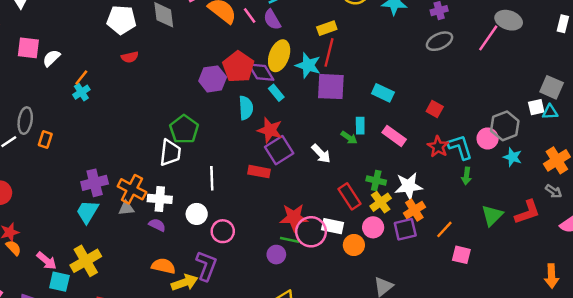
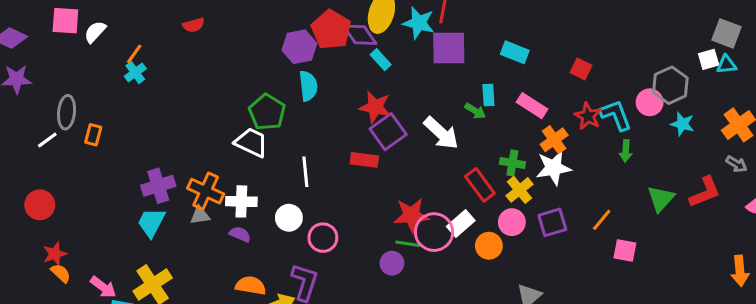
cyan semicircle: (246, 108) -> (308, 86), moved
white trapezoid: (170, 153) -> (251, 142), turned -68
white arrow: (321, 154) -> (441, 133), size x1.4
orange cross: (414, 210) -> (554, 140), moved
white rectangle: (333, 226) -> (461, 223), turned -50

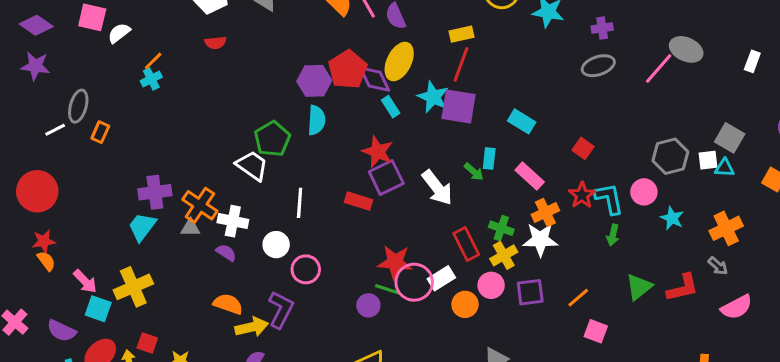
cyan star: (419, 23) -> (433, 97), moved
gray hexagon: (670, 85) -> (670, 156), moved
red circle: (40, 205) -> (37, 191), size x1.4

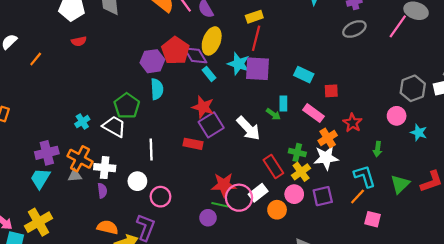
cyan cross: (151, 79) -> (82, 122), moved
red square: (583, 148) -> (331, 91), moved, turned -32
cyan L-shape: (609, 199) -> (365, 176), moved
purple semicircle: (226, 253) -> (102, 191), turned 56

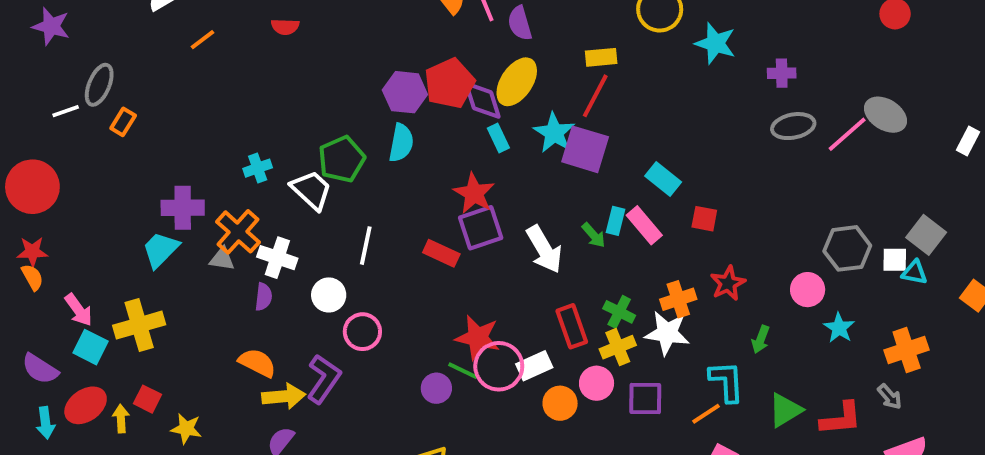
gray ellipse: (354, 29) -> (793, 126), moved
pink rectangle: (314, 113) -> (644, 225), moved

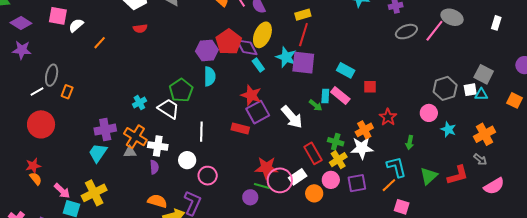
red circle: (32, 187) -> (41, 124), moved

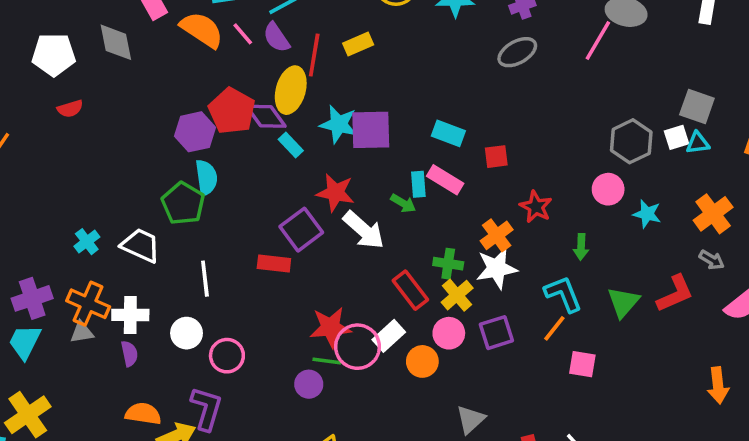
gray ellipse: (406, 32) -> (517, 52), moved
red line: (303, 35) -> (314, 55), moved
green pentagon: (181, 90) -> (183, 203), moved
red star: (251, 95) -> (335, 193), moved

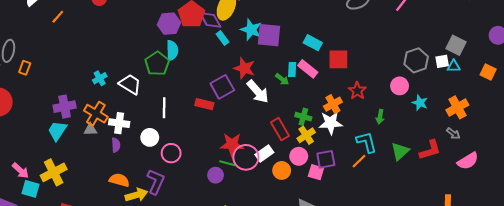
red square: (496, 157) -> (338, 59), size x1.5
pink square: (582, 364) -> (316, 172), moved

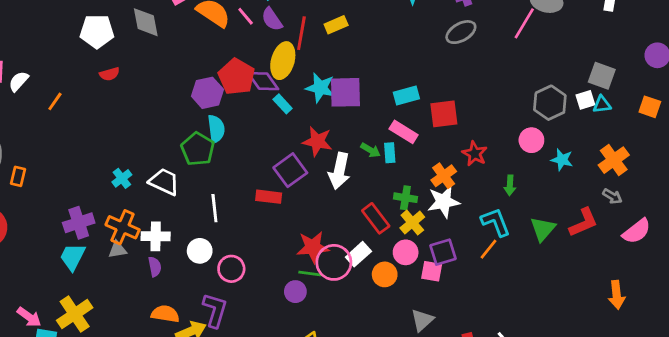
cyan rectangle: (313, 43) -> (406, 95), turned -36
cyan rectangle: (292, 69) -> (390, 153), moved
white arrow: (258, 92) -> (339, 171), turned 60

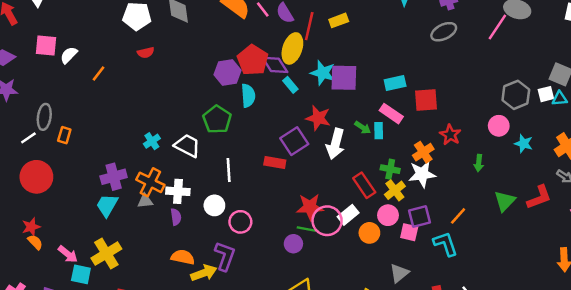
cyan semicircle: (216, 129) -> (248, 96), moved
cyan L-shape: (496, 222) -> (445, 244), moved

